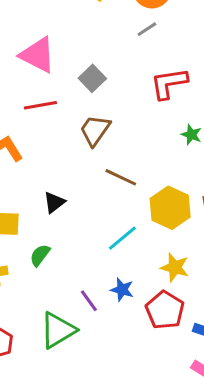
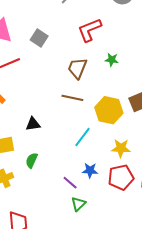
brown trapezoid: (95, 130) -> (77, 68), moved
black triangle: (54, 202) -> (33, 124), turned 42
red pentagon: (165, 310) -> (121, 177), turned -30
green triangle: (58, 330) -> (78, 204), moved, size x0.6

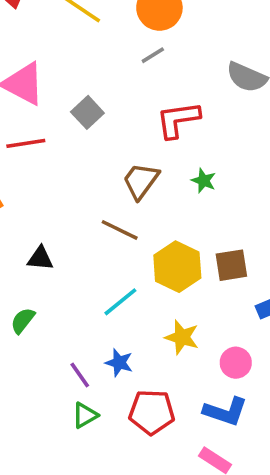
red pentagon: (121, 177) -> (152, 412), moved

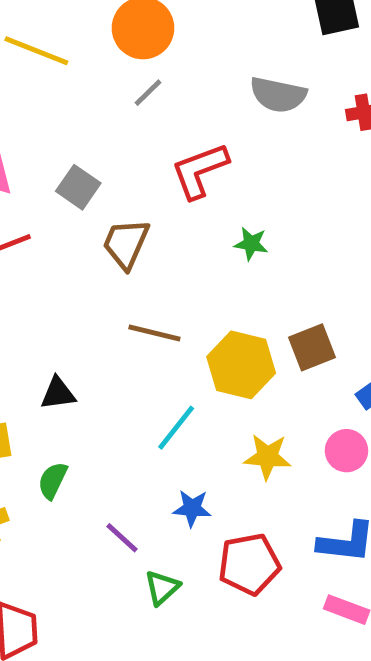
brown trapezoid: (141, 181) -> (126, 244), moved
pink circle: (236, 363) -> (346, 451), moved
purple line: (80, 375) -> (122, 538), moved

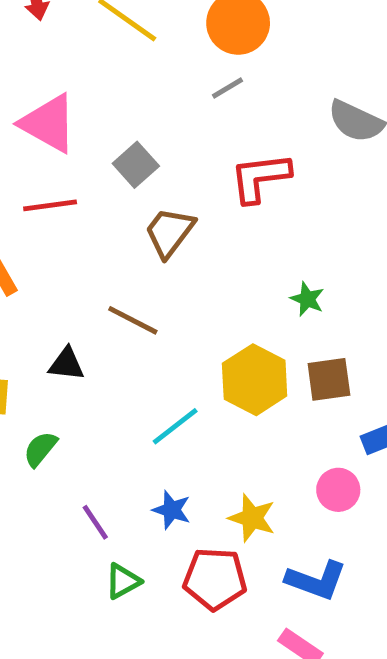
green star: (251, 244) -> (307, 299), moved
brown line: (154, 333) -> (133, 320), moved
yellow star: (267, 457) -> (252, 518), moved

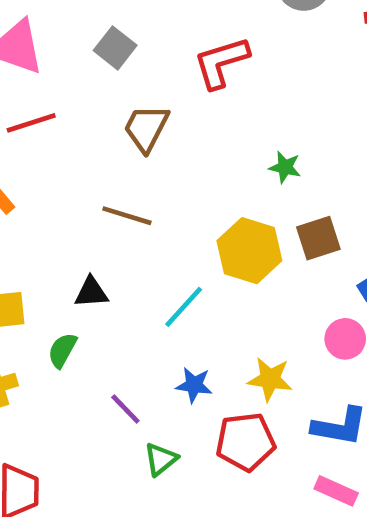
gray square: (136, 165) -> (115, 48), moved
black triangle: (66, 364) -> (91, 292), moved

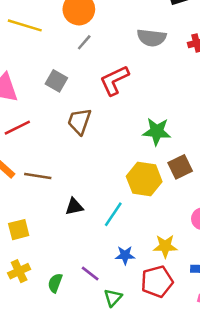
green star: (285, 167) -> (157, 132), size x1.6
brown line: (127, 216) -> (38, 176), moved
black triangle: (91, 292) -> (74, 207), moved
green semicircle: (62, 350) -> (55, 283), moved

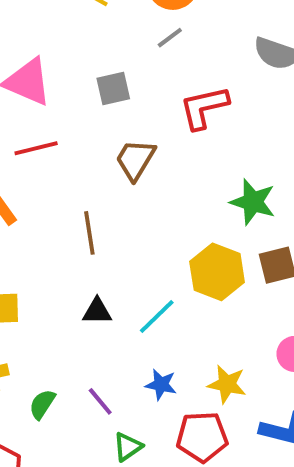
gray square: (56, 81) -> (113, 88), turned 35
brown line: (38, 176) -> (89, 233), moved, turned 60
black triangle: (74, 207) -> (97, 311), moved

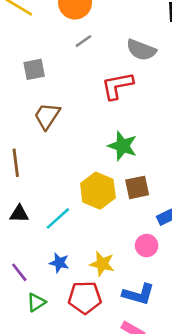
gray line: (170, 38) -> (83, 41), moved
red L-shape: (204, 107) -> (117, 86), moved

